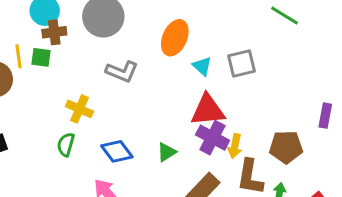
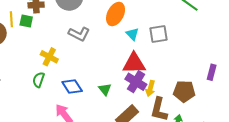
green triangle: (167, 152) -> (105, 89), turned -40

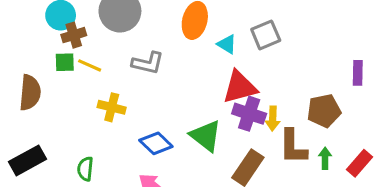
yellow line: (11, 19) -> (90, 65), moved, turned -49
green semicircle: (39, 80) -> (85, 169), moved
green triangle: (105, 89) -> (206, 136), size x1.6

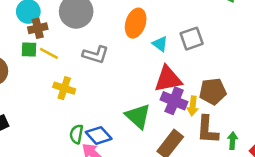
brown pentagon: (324, 111) -> (213, 91), moved
blue diamond: (156, 143) -> (99, 135), moved
green semicircle: (85, 169) -> (76, 134), moved

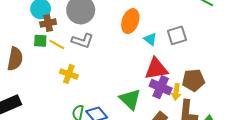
gray L-shape: (96, 55) -> (82, 41), moved

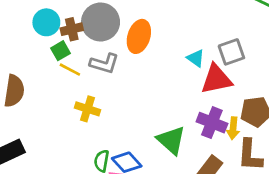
orange ellipse: (130, 21) -> (139, 36), moved
brown cross: (48, 23) -> (72, 29), moved
green square: (40, 41) -> (60, 51), moved, turned -32
red triangle: (156, 69) -> (216, 79), moved

